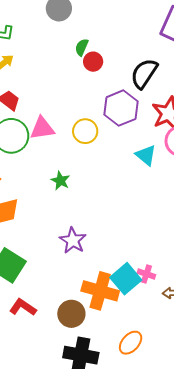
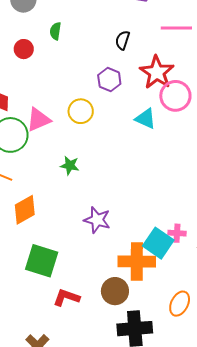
red circle: (93, 62) -> (24, 49), moved
black semicircle: (144, 73) -> (123, 40), size x0.6
purple hexagon: (121, 108) -> (109, 80), size x0.7

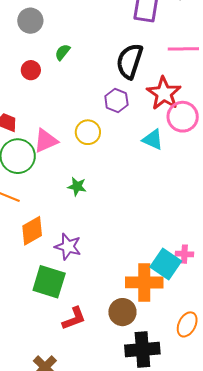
green semicircle: (55, 31) -> (62, 52), turned 30
black semicircle: (123, 40) -> (130, 61), size x1.8
purple star: (97, 220) -> (68, 247), moved
red L-shape: (66, 297) -> (74, 318), turned 140

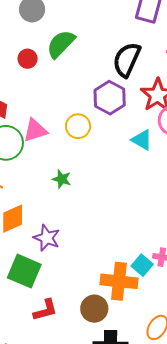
green semicircle: (62, 52) -> (61, 44), size x1.8
purple hexagon: (116, 101) -> (110, 98), size x1.4
cyan square: (166, 264) -> (142, 265), size x0.7

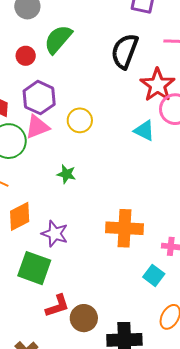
purple hexagon: (110, 98) -> (39, 98), moved
cyan square: (142, 265) -> (154, 275), moved
orange cross: (119, 281) -> (125, 228), moved
brown circle: (94, 309) -> (84, 318), moved

